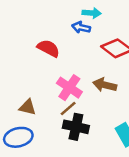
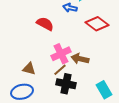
brown arrow: (105, 85) -> (80, 59), moved
pink cross: (69, 88) -> (61, 54), turned 30

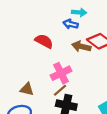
brown arrow: (80, 59) -> (81, 47), moved

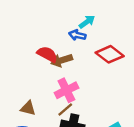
cyan arrow: (79, 12) -> (87, 22), turned -40
brown arrow: (81, 47) -> (62, 60), moved, turned -30

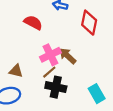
red diamond: (110, 54) -> (89, 23), turned 65
brown arrow: (62, 60) -> (68, 56), moved, turned 60

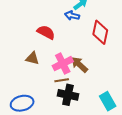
brown triangle: (16, 71) -> (32, 58), moved
brown line: (49, 72) -> (62, 80), turned 32

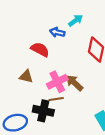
blue arrow: (72, 16) -> (57, 32), moved
black cross: (68, 95) -> (43, 111), moved

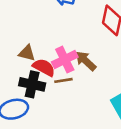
red semicircle: (40, 49) -> (44, 67), moved
black cross: (43, 111) -> (32, 84), moved

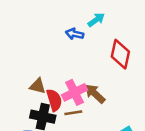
red semicircle: (44, 67) -> (54, 100), turned 45

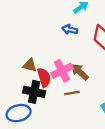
blue arrow: (75, 34) -> (70, 30), moved
brown line: (73, 113) -> (72, 93), moved

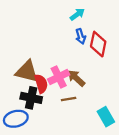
blue arrow: (70, 30) -> (81, 36), moved, turned -120
brown triangle: (30, 65) -> (27, 72), size x1.6

